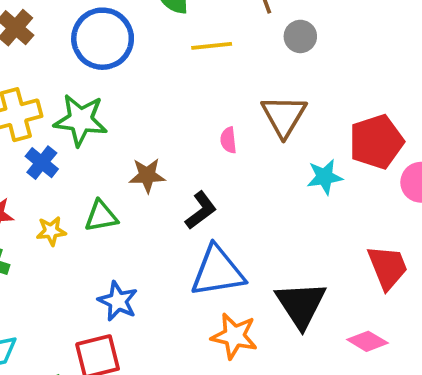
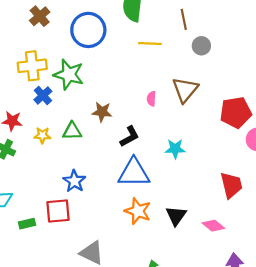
cyan star: (325, 177) -> (175, 149), moved
black triangle: (301, 304) -> (176, 216), moved, size x0.7

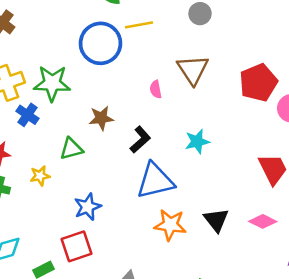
blue circle: (88, 30) -> (100, 43), moved
yellow star: (42, 135) -> (40, 176), moved
blue star: (74, 181) -> (88, 207), turned 30

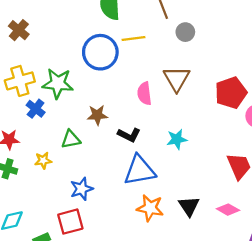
pink semicircle: (156, 89) -> (144, 93), size x1.5
black L-shape: (140, 140) -> (129, 135), turned 65

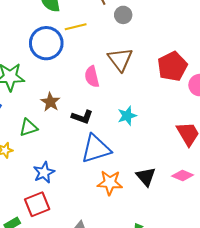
brown star: (97, 115) -> (50, 102), turned -30

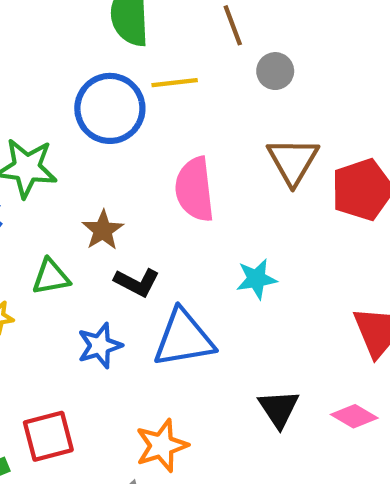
brown triangle: (120, 59) -> (293, 161), moved
pink semicircle: (92, 77) -> (195, 189), size x1.4
black L-shape: (82, 117) -> (137, 282), moved
blue star: (44, 172) -> (100, 346), moved
orange star: (110, 183) -> (162, 446), moved, turned -30

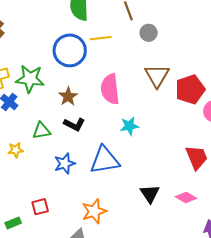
brown star: (103, 230) -> (68, 96), moved
cyan star: (256, 279) -> (129, 126), moved
black L-shape: (137, 282) -> (74, 124), moved
red square: (48, 436) -> (40, 207), size x0.7

